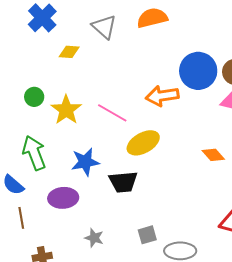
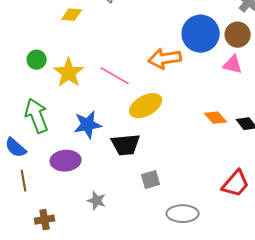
gray square: (147, 235) -> (151, 180), moved

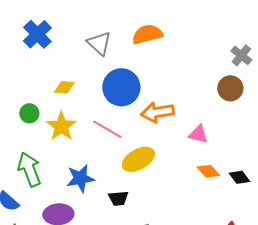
yellow diamond: (72, 15) -> (64, 87), moved
blue circle: (201, 34) -> (121, 87), moved
pink triangle: (233, 65) -> (198, 134), moved
black trapezoid: (126, 145) -> (118, 198), size x0.7

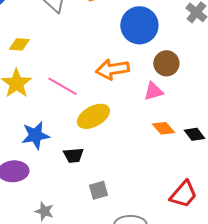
blue circle: (121, 87) -> (139, 25), moved
brown circle: (230, 88) -> (166, 63), moved
pink triangle: (198, 134) -> (153, 91), turned -30

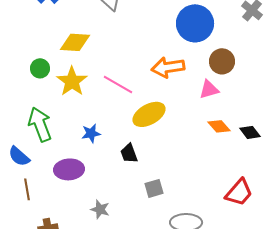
yellow diamond: (19, 44) -> (75, 42), size x1.4
blue star: (35, 135) -> (91, 133), size x0.7
black trapezoid: (73, 155) -> (129, 153), turned 75

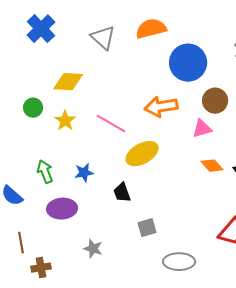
yellow star: (72, 81) -> (65, 121), size x0.7
green arrow: (40, 124) -> (45, 172), moved, size x0.7
brown line: (27, 189) -> (21, 243), moved

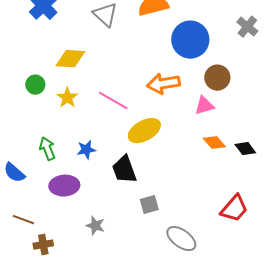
black trapezoid: (122, 193) -> (124, 170), size x1.4
brown line: (21, 243) -> (23, 220), turned -60
gray ellipse: (179, 262) -> (181, 239), turned 36

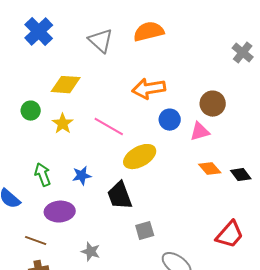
blue circle: (190, 40) -> (170, 120), moved, size x0.6
orange arrow: (163, 84) -> (149, 89), moved
brown line: (23, 220) -> (36, 241), moved

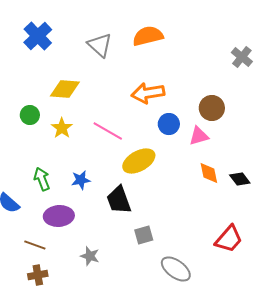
orange diamond: (210, 169) -> (209, 173), turned 30

